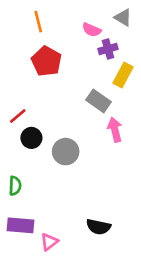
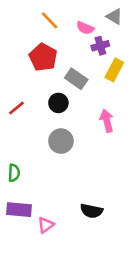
orange line: (38, 22) -> (50, 20), moved, turned -30
gray rectangle: (98, 101) -> (76, 79), moved
black circle: (31, 138) -> (58, 103), moved

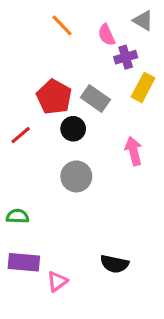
pink semicircle: (85, 28) -> (107, 35), turned 42
red pentagon: (43, 57) -> (54, 97), moved
green semicircle: (14, 173) -> (17, 216), turned -90

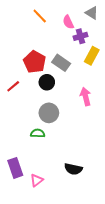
green semicircle: (17, 216) -> (38, 133), moved
purple rectangle: (24, 262) -> (15, 168), turned 66

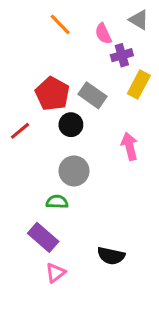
purple rectangle: (15, 168) -> (43, 237), moved, turned -30

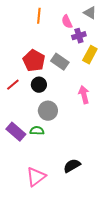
orange line: (60, 24) -> (39, 16), turned 49
black circle: (71, 125) -> (39, 85), moved
purple rectangle: (43, 237) -> (16, 132), moved
black semicircle: (111, 256) -> (72, 166), turned 138
pink triangle: (55, 273) -> (36, 177), size x1.5

